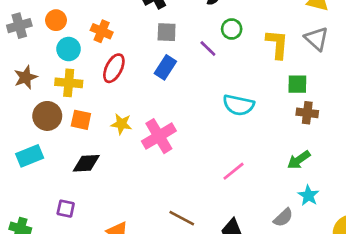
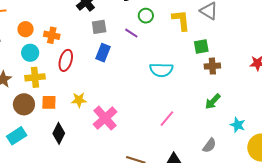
orange circle: (56, 20) -> (26, 29), moved
pink cross: (159, 136) -> (105, 118), moved
black diamond: (86, 163) -> (59, 133), turned -50
cyan star: (308, 195) -> (238, 125), moved

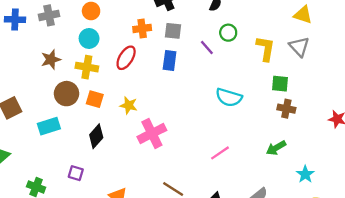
orange cross: (52, 35) -> (142, 28), moved, turned -35
blue rectangle: (103, 53) -> (170, 60), turned -30
cyan star: (238, 125) -> (305, 174), moved

